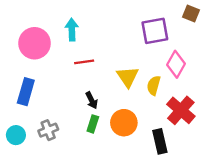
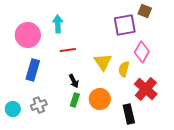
brown square: (191, 13) -> (145, 11), moved
blue rectangle: (26, 92) -> (33, 70), moved

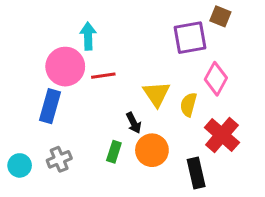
pink circle: (28, 35) -> (65, 67), moved
black arrow: (74, 81) -> (134, 123), moved

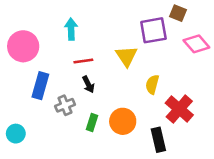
pink circle: (65, 67) -> (23, 46), moved
pink diamond: (216, 79) -> (196, 44), moved, turned -70
yellow triangle: (157, 94) -> (126, 56), moved
black arrow: (134, 123) -> (88, 84), moved
gray cross: (59, 159) -> (65, 105), moved

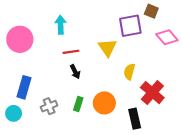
blue rectangle: (40, 86) -> (24, 87), moved
gray cross: (65, 105) -> (49, 106), moved

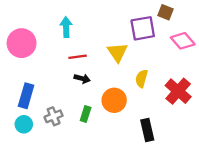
black arrow: (75, 72) -> (82, 79), turned -48
red cross: (152, 93) -> (178, 91), moved
orange circle: (104, 103) -> (114, 100), moved
cyan circle: (14, 113) -> (24, 124), moved

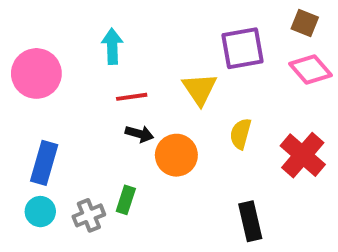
brown square: (166, 12) -> (305, 23), moved
orange circle: (114, 100) -> (176, 155), moved
green rectangle: (86, 114) -> (126, 200), moved
gray cross: (54, 116) -> (89, 215), moved

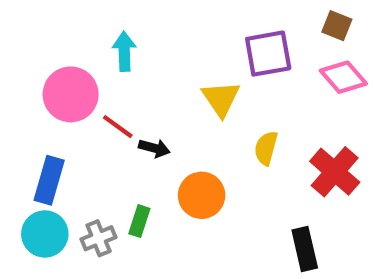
pink circle: (36, 73) -> (71, 94), moved
red line: (132, 97) -> (118, 127), moved, turned 44
orange circle: (176, 155) -> (202, 195), moved
cyan circle: (40, 212) -> (45, 234), size x1.4
black rectangle: (250, 221) -> (305, 249), moved

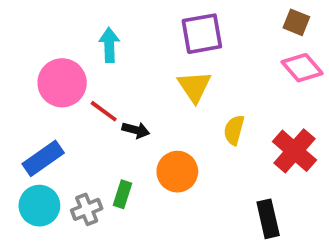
purple square: (268, 54) -> (202, 34), moved
blue rectangle: (49, 180) -> (43, 158), turned 39

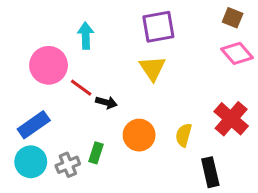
yellow semicircle: (234, 130) -> (184, 135), moved

